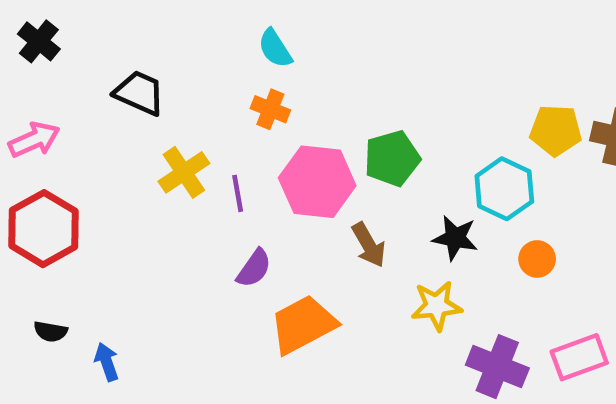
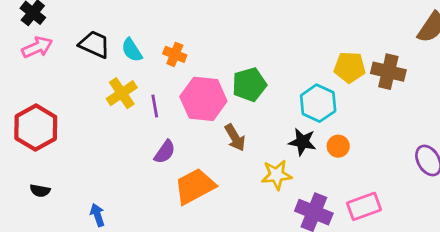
cyan semicircle: (275, 48) -> (132, 50), moved
pink arrow: (34, 140) -> (37, 47), moved
black star: (455, 238) -> (302, 142), moved
blue arrow: (107, 362) -> (97, 215), moved

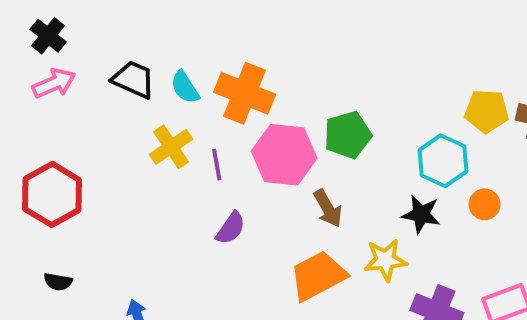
orange cross: (175, 54) -> (245, 93), size x1.8
orange circle: (338, 146) -> (485, 204), moved
orange trapezoid: (195, 186) -> (318, 276), moved

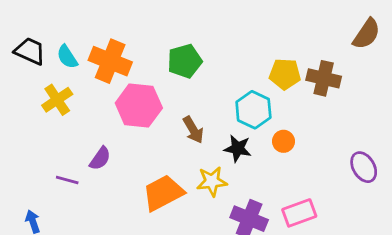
green pentagon: (348, 135) -> (185, 61), moved
purple line: (217, 165) -> (67, 180), moved, turned -65
brown arrow: (328, 208) -> (193, 130), moved

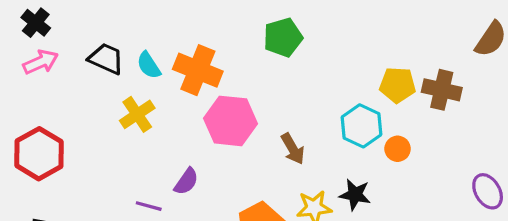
green pentagon: (185, 61) -> (283, 37), moved
orange circle: (283, 141) -> (398, 149), moved
black star: (238, 148) -> (355, 195), moved

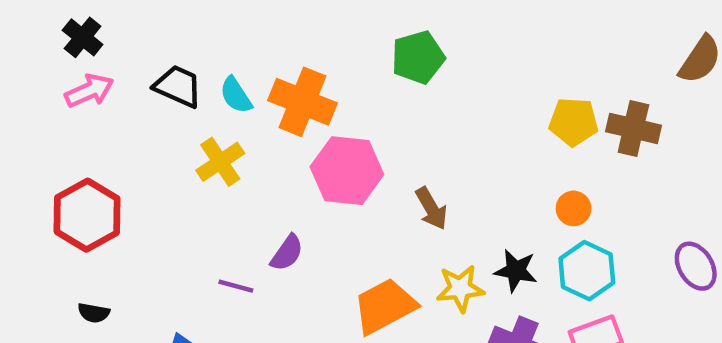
cyan hexagon: (362, 126) -> (587, 271), moved

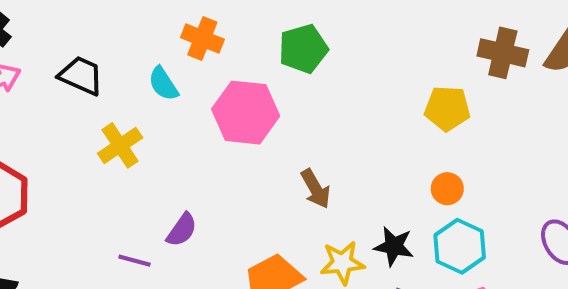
cyan semicircle: (236, 95) -> (163, 84), moved
orange cross: (302, 102) -> (202, 38), moved, size x0.7
brown cross: (633, 128) -> (503, 53), moved
pink hexagon: (347, 171) -> (246, 113), moved

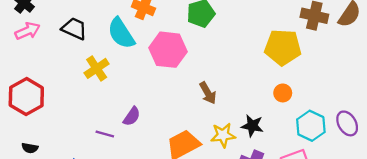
cyan semicircle: (163, 84) -> (121, 33), size x1.6
yellow pentagon: (447, 108) -> (283, 47), size x1.4
cyan hexagon: (460, 246) -> (311, 126), moved

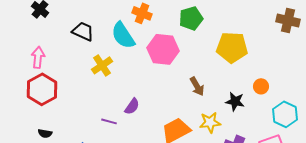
pink arrow: (28, 31) -> (38, 57), moved, turned -60
yellow pentagon: (283, 47) -> (232, 47), moved
black star: (252, 126) -> (235, 101), moved

